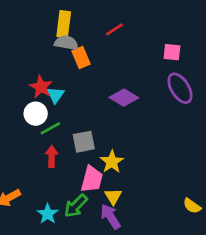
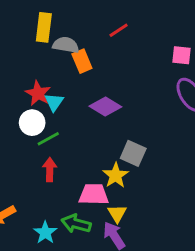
yellow rectangle: (64, 24) -> (44, 27), moved
purple diamond: (124, 98) -> (105, 106), moved
gray square: (84, 142) -> (133, 153), moved, turned 35
pink trapezoid: (92, 179) -> (94, 194), turned -104
green arrow: (76, 206) -> (76, 224), turned 60

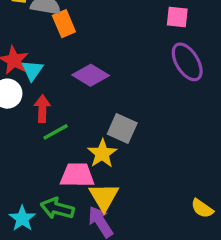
green line: (48, 139) -> (56, 132), moved
red arrow: (50, 169) -> (42, 109), moved
yellow triangle: (117, 213) -> (104, 197), size x1.4

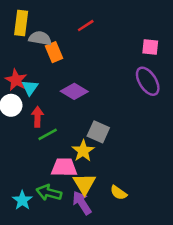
pink square: (177, 17) -> (150, 47), moved
yellow semicircle: (202, 208) -> (119, 193), moved

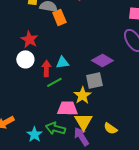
cyan triangle: (30, 88) -> (62, 62), moved, turned 48
purple diamond: (74, 91) -> (102, 60), moved
gray square: (98, 132) -> (94, 80), turned -36

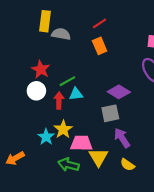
orange rectangle: (59, 17) -> (100, 46), moved
green line: (54, 82) -> (67, 81), moved
yellow star: (82, 95) -> (63, 129), moved
cyan star: (34, 134) -> (46, 137), moved
purple arrow: (81, 136) -> (122, 138), moved

